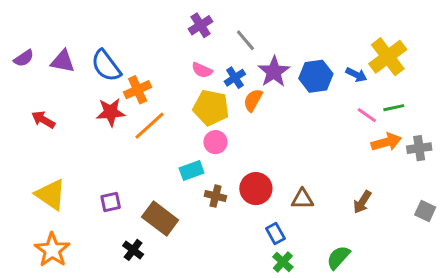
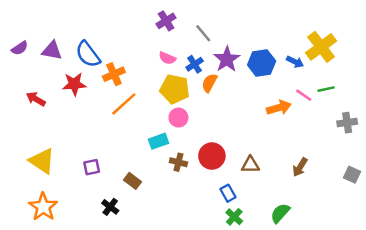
red star: (111, 112) -> (74, 84), moved
orange arrow: (386, 142) -> (279, 108), moved
brown rectangle: (160, 218) -> (133, 181), size x0.6

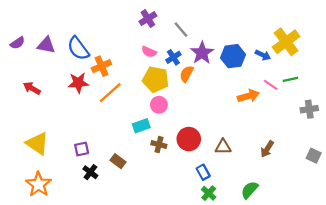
red star: (74, 84) -> (78, 83), moved
black cross: (110, 207) -> (90, 172), moved

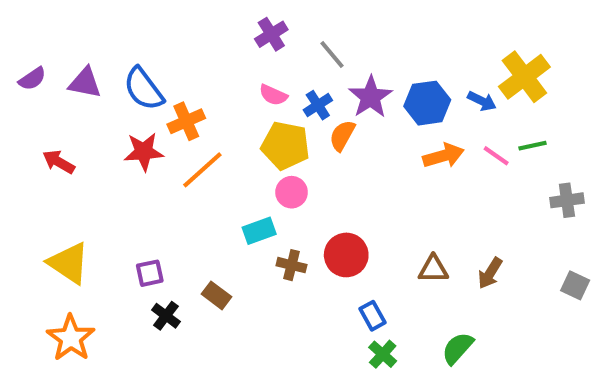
orange arrow: (248, 96) -> (443, 156), moved
brown triangle: (223, 147) -> (433, 269), moved

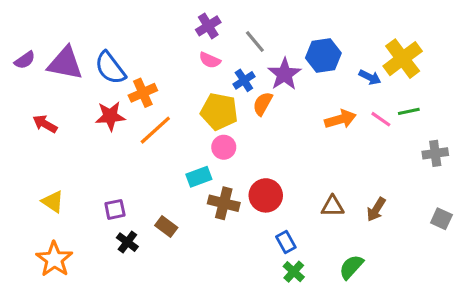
purple triangle: (85, 83) -> (65, 63), size x1.4
pink semicircle: (273, 95) -> (210, 60), moved
blue hexagon: (427, 103) -> (323, 55), moved
yellow triangle: (69, 263) -> (53, 202), size x0.7
brown cross: (292, 265) -> (224, 203), size x1.4

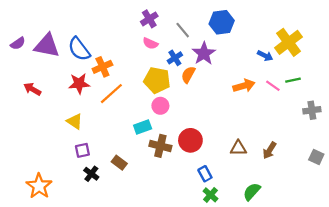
blue hexagon: (323, 55) -> (222, 22), moved
yellow triangle: (53, 202) -> (75, 121), moved

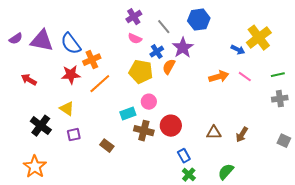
green line: (293, 80) -> (278, 75), moved
pink circle: (160, 106) -> (149, 102), moved
black cross: (91, 174) -> (41, 126), moved, size x1.5

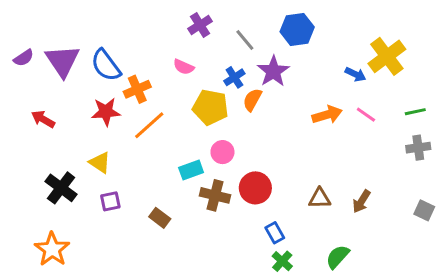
pink semicircle: (135, 39) -> (184, 67), moved
purple triangle: (42, 41) -> (63, 61), turned 45

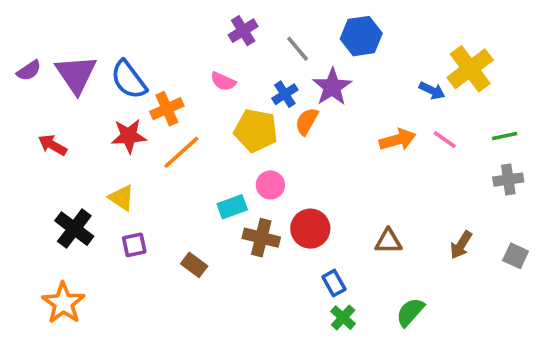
brown arrow: (361, 201) -> (461, 245), moved

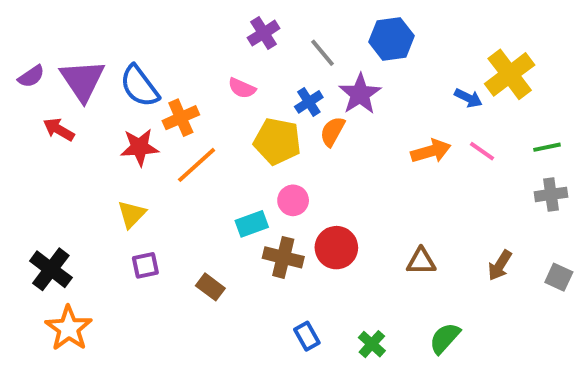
red arrow: (52, 145) -> (59, 129), moved
yellow triangle: (121, 198) -> (132, 214), turned 40
black cross: (74, 229) -> (51, 269), moved
blue rectangle: (334, 283) -> (307, 336), moved

